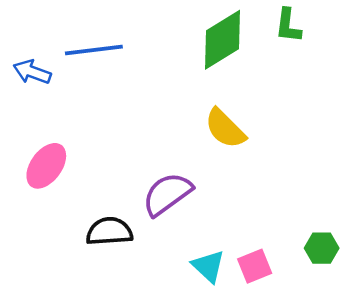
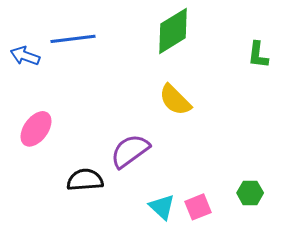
green L-shape: (288, 26) -> (258, 55), moved

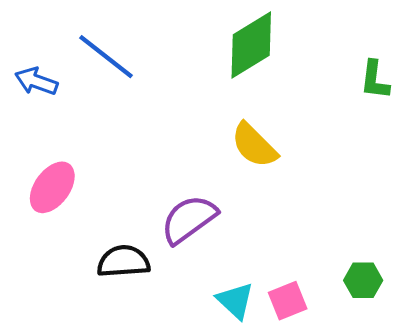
blue line: (73, 39) -> (106, 57), turned 45

